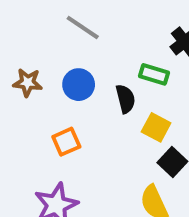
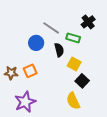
gray line: (83, 27) -> (51, 28), moved
brown star: (28, 83) -> (11, 73), moved

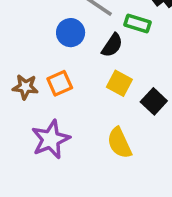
black semicircle: (59, 50) -> (112, 45), turned 48
yellow square: (74, 64) -> (119, 83), moved
yellow semicircle: (73, 101) -> (119, 143), moved

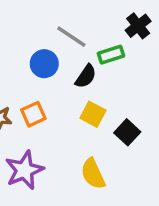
green rectangle: (137, 24) -> (111, 55), turned -35

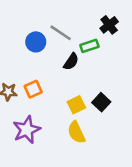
blue circle: (44, 64) -> (36, 42), moved
yellow square: (93, 114) -> (76, 105), moved, turned 36

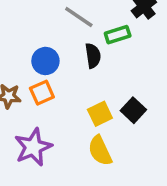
blue circle: (36, 42) -> (45, 61), moved
black semicircle: (71, 62) -> (93, 56), turned -42

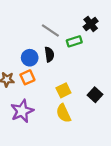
black semicircle: (93, 56) -> (49, 54), moved
black square: (133, 110) -> (95, 95), moved

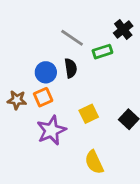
purple star: (22, 111) -> (51, 130), moved
yellow semicircle: (63, 113) -> (94, 162), moved

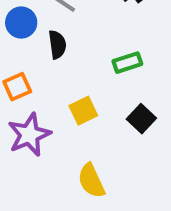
green rectangle: (102, 52) -> (127, 63), moved
blue circle: (46, 72) -> (21, 23), moved

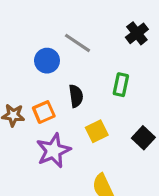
black semicircle: (57, 45) -> (76, 96), moved
green rectangle: (127, 63) -> (121, 85), moved, turned -60

